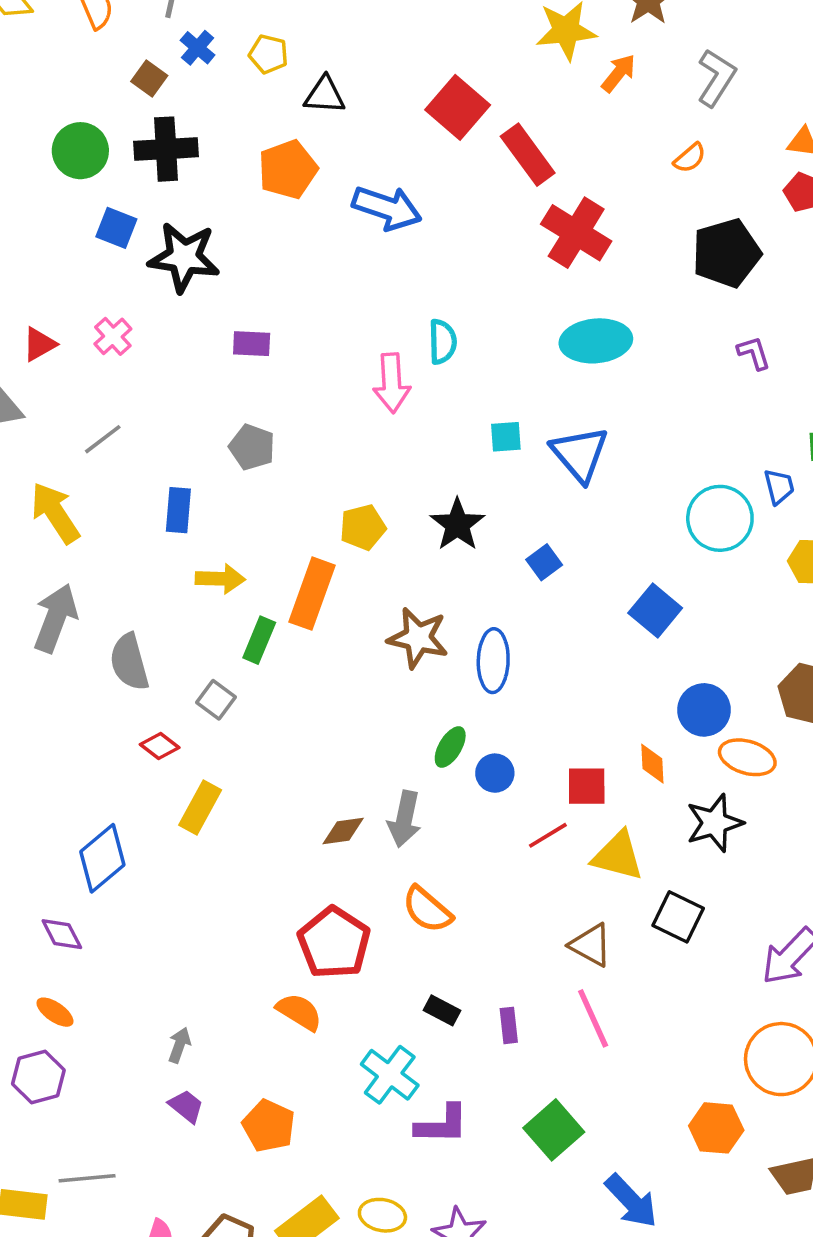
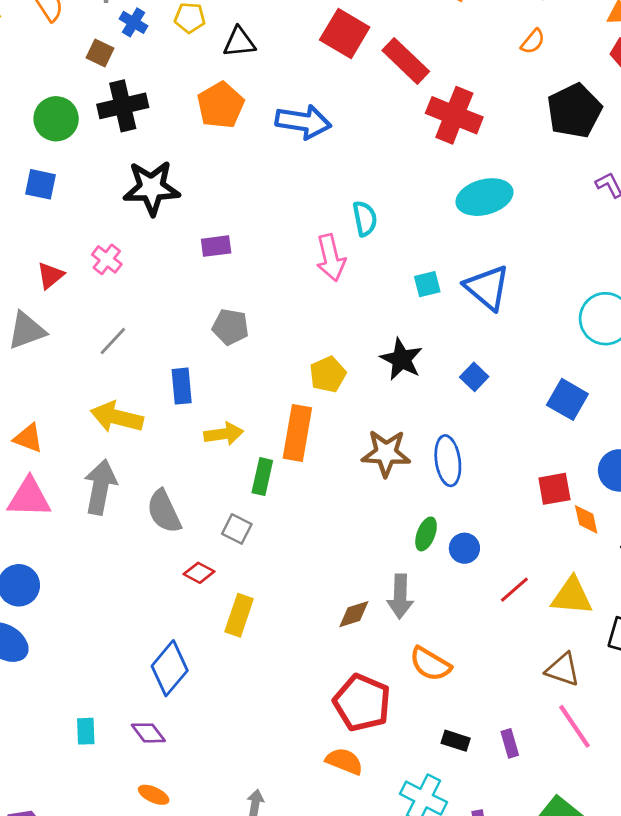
blue square: (116, 228) -> (40, 184), moved
yellow arrow: (55, 513) -> (117, 417), moved, turned -33
red square: (587, 786) -> (554, 489), moved

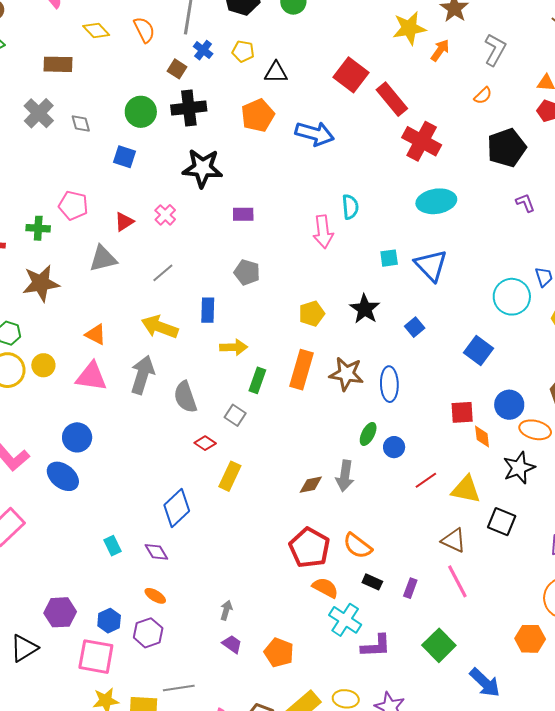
orange rectangle: (297, 433) -> (301, 370), moved
orange semicircle: (430, 664) -> (358, 546), moved
cyan rectangle: (86, 731) -> (113, 546), turned -30
purple rectangle: (510, 743) -> (410, 588), turned 30
orange semicircle: (344, 761) -> (325, 588), moved

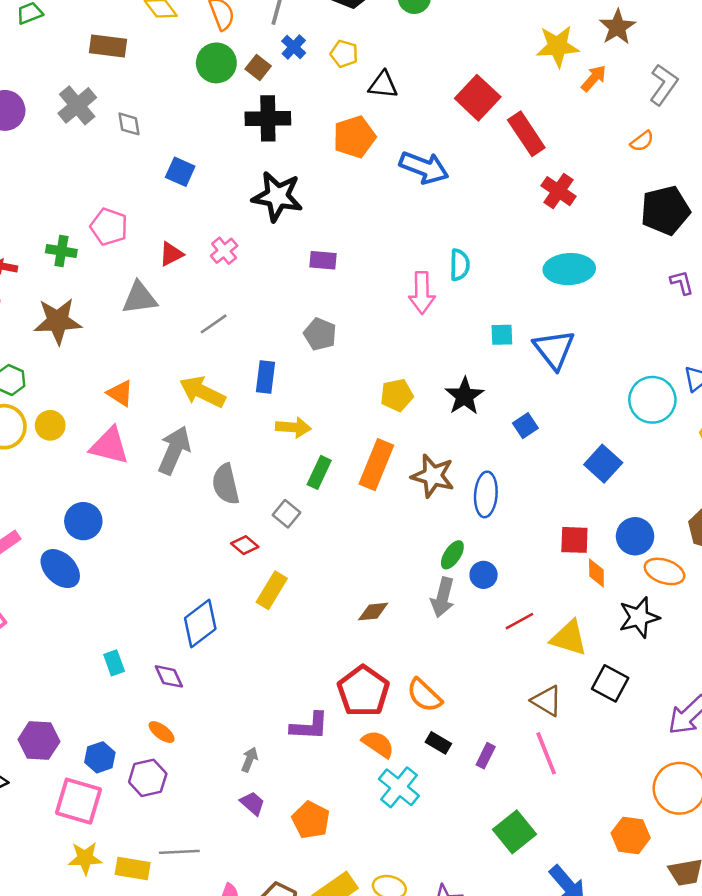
green circle: (141, 112) -> (216, 63), moved
red cross: (422, 141) -> (559, 191), size x0.7
gray arrow: (345, 476) -> (443, 597), moved
purple L-shape: (376, 646) -> (310, 726), moved

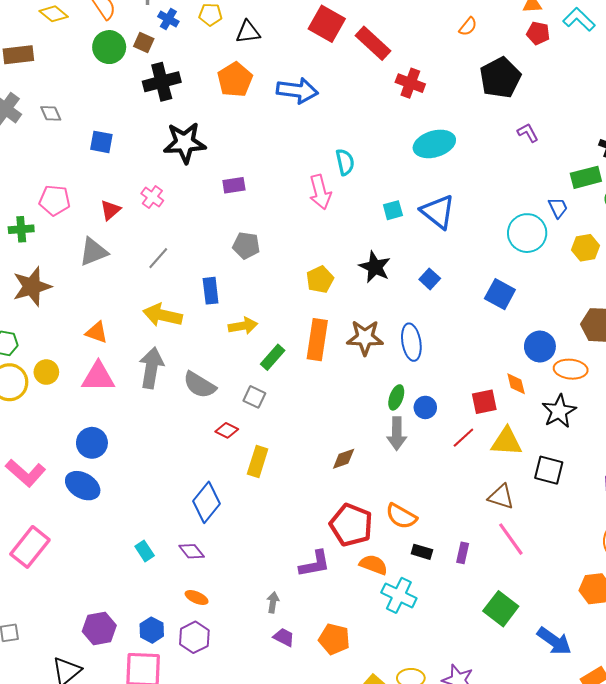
green rectangle: (319, 472) -> (273, 357), turned 30
gray semicircle: (226, 484) -> (199, 385), turned -32
red square: (574, 540) -> (484, 402), moved

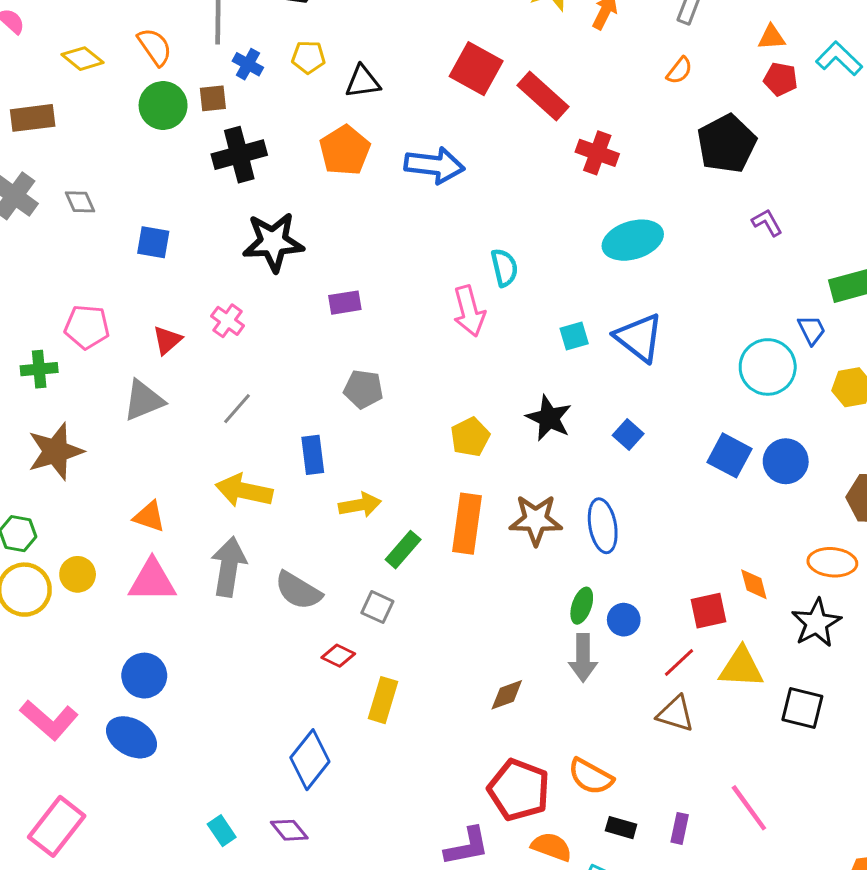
brown square: (144, 43) -> (213, 98), turned -30
blue circle: (540, 347) -> (786, 461), moved
brown triangle: (501, 497) -> (676, 714), moved

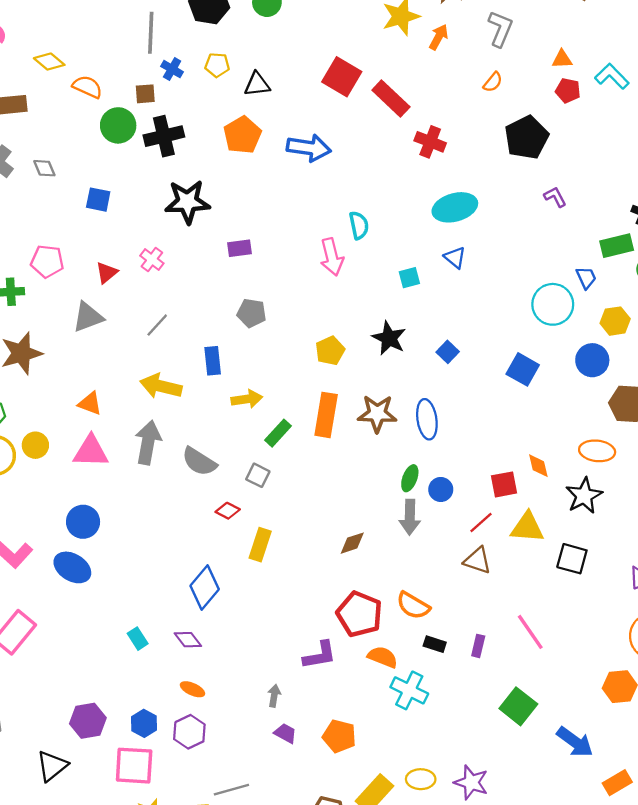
orange semicircle: (155, 47) -> (87, 87), moved, turned -32
green circle: (163, 106) -> (118, 125), moved
blue triangle: (639, 338) -> (455, 258), moved, size x0.6
blue circle: (786, 461) -> (592, 360), moved

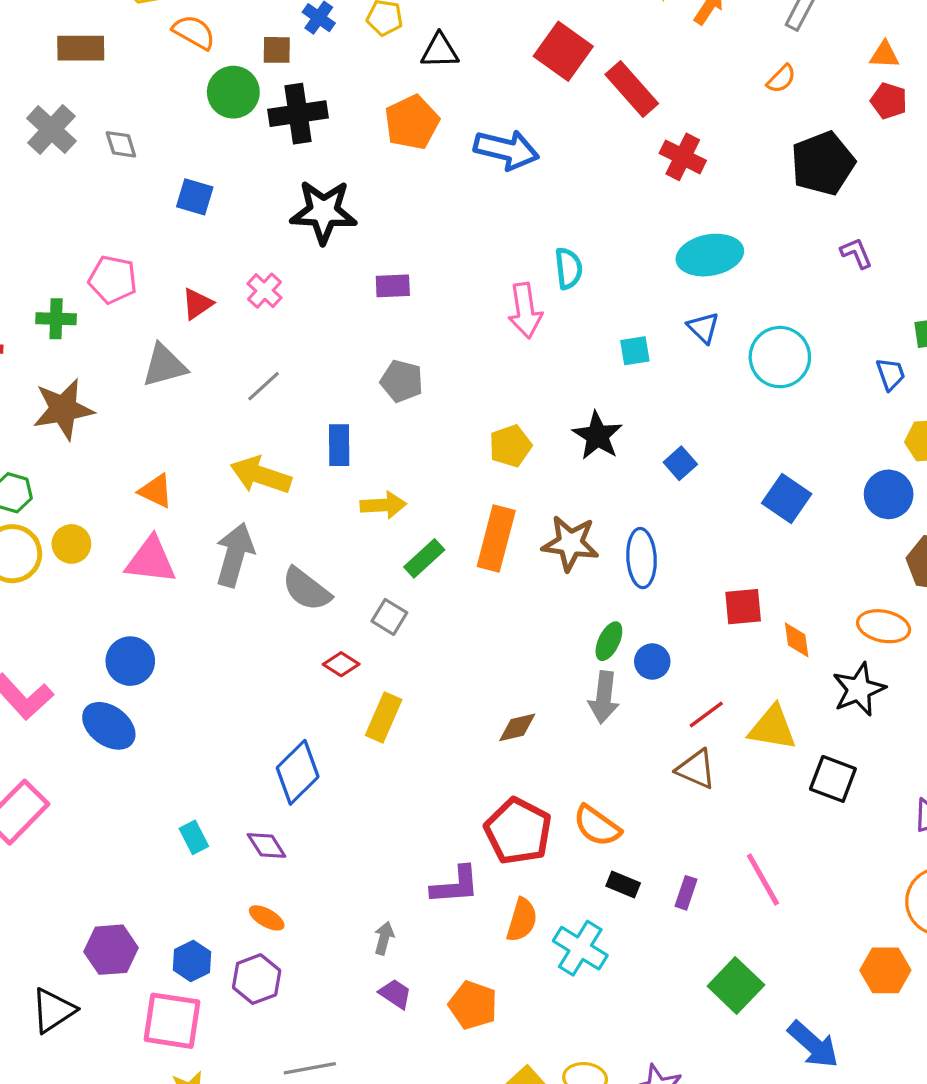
cyan circle: (553, 304) -> (780, 357), moved
red square: (504, 484) -> (743, 607), moved
orange semicircle: (383, 657) -> (522, 920), moved, turned 80

